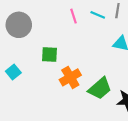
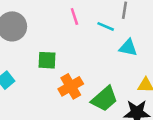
cyan line: (98, 15) -> (106, 26), moved

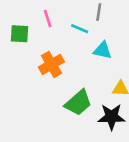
green square: (47, 60) -> (19, 34), moved
orange cross: (71, 86) -> (51, 64), moved

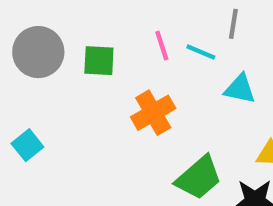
pink line: (48, 18) -> (162, 46), moved

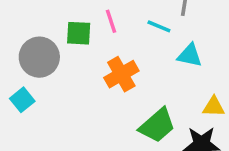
pink line: (162, 46) -> (111, 21), moved
gray circle: (38, 52) -> (39, 57), moved

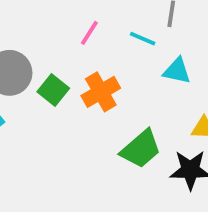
pink line: (111, 21) -> (89, 33), turned 50
green square: (79, 33) -> (53, 90), moved, turned 36

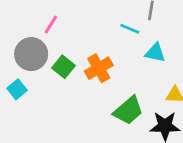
pink line: (89, 33) -> (51, 24), moved

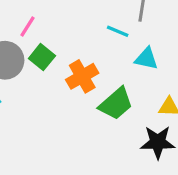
green square: (64, 67) -> (42, 57), moved
green trapezoid: (128, 110) -> (116, 104), moved

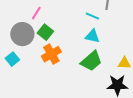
cyan triangle: (146, 59) -> (92, 36), moved
orange cross: (82, 76) -> (51, 54), moved

